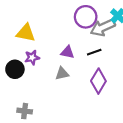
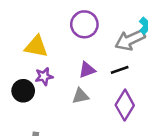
purple circle: (86, 17) -> (84, 24), moved
purple triangle: (67, 52) -> (87, 70), turned -32

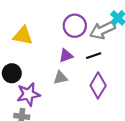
purple circle: (84, 24) -> (75, 26), moved
purple star: (44, 76) -> (28, 94), moved, size x1.5

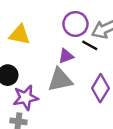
black line: (94, 56) -> (90, 45), moved, turned 48
gray triangle: (60, 78) -> (60, 80), size x1.6

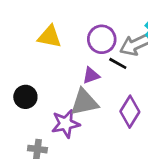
yellow triangle: (20, 35) -> (50, 37), moved
purple star: (26, 98) -> (66, 124), moved

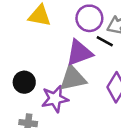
purple triangle: (91, 75) -> (79, 53), size x1.6
black circle: (25, 97) -> (24, 82), moved

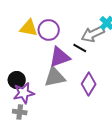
purple circle: (89, 18) -> (49, 30), moved
purple star: (55, 99) -> (24, 93), moved

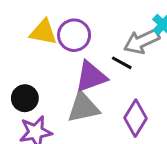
black circle: (17, 80) -> (25, 98), moved

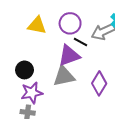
purple circle: (74, 35) -> (70, 23), moved
black line: (122, 63) -> (80, 42), moved

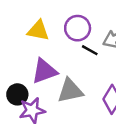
purple triangle: (69, 55) -> (44, 71), moved
black circle: (25, 70) -> (17, 94), moved

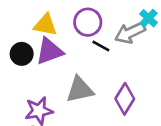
purple triangle: (44, 71) -> (49, 51), moved
black circle: (17, 94) -> (22, 54), moved

